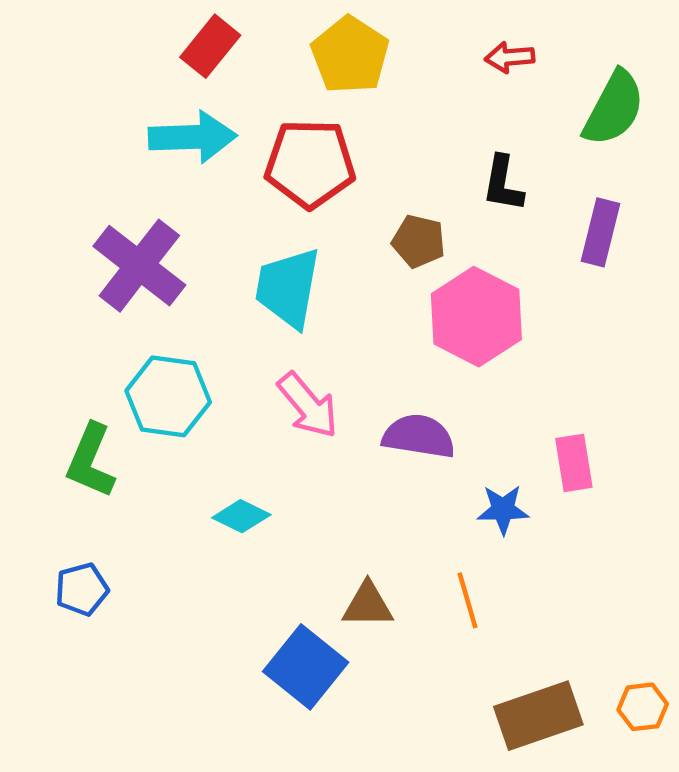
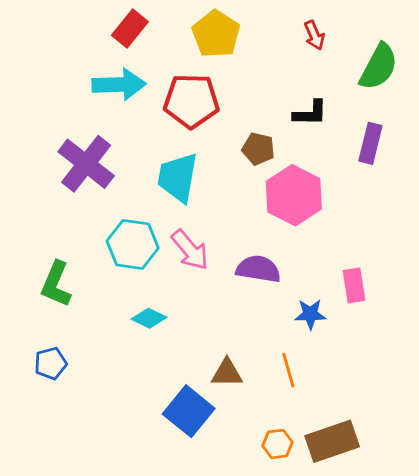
red arrow: (510, 57) -> (314, 35), turned -108
black L-shape: (503, 184) -> (310, 113), turned -99
cyan hexagon: (168, 396) -> (133, 244), moved
orange hexagon: (643, 707) -> (277, 444), moved

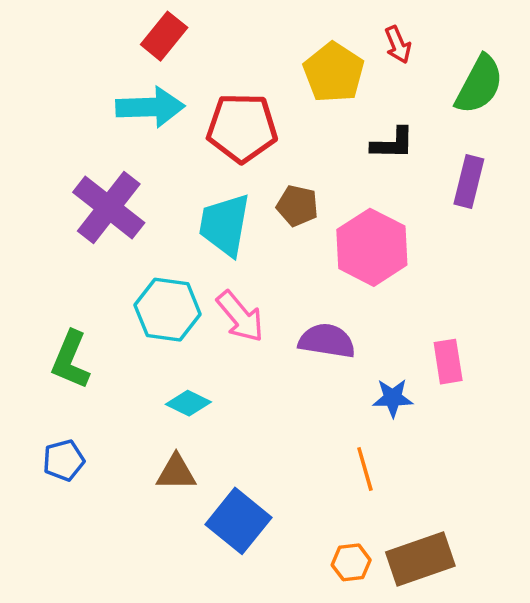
yellow pentagon: (216, 34) -> (334, 72), moved
brown pentagon: (258, 149) -> (297, 206), moved
brown triangle: (227, 373) -> (176, 472), moved

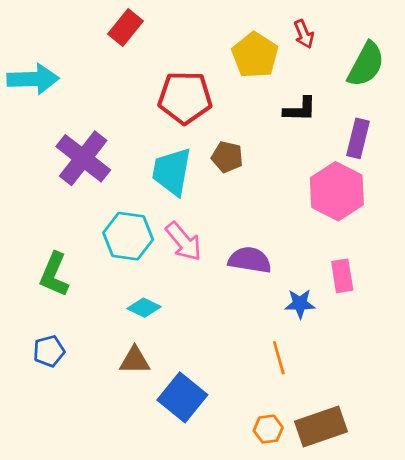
cyan arrow: (150, 107) -> (33, 79), moved
pink hexagon: (372, 247) -> (337, 191), moved

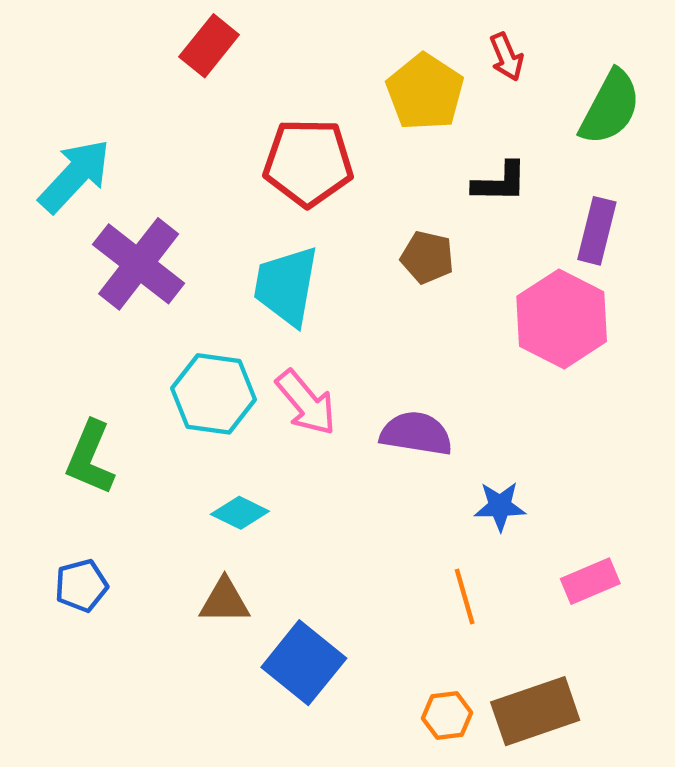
cyan arrow: (33, 79) -> (75, 176), moved, turned -45
brown pentagon: (227, 157) -> (427, 257), moved
pink rectangle: (342, 276) -> (590, 581), moved, turned 76

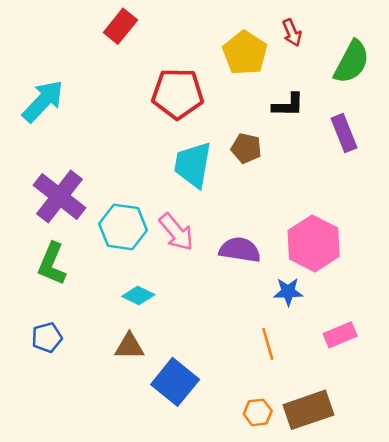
purple rectangle: (597, 231) -> (344, 133), turned -36
purple cross: (139, 264) -> (60, 196), moved
cyan trapezoid: (286, 286) -> (193, 165), moved
pink hexagon: (562, 319) -> (314, 243), moved

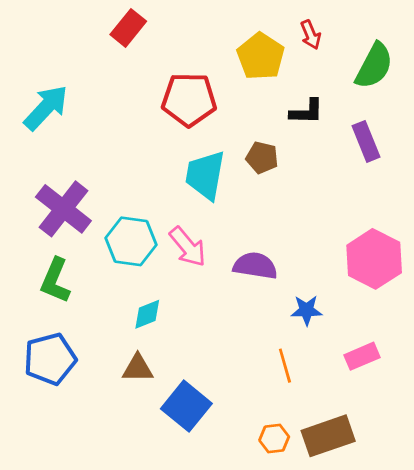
pink hexagon: (314, 243) -> (374, 259), moved
cyan diamond: (138, 296) -> (147, 314), turned -48
blue pentagon: (47, 337) -> (50, 359), size x1.6

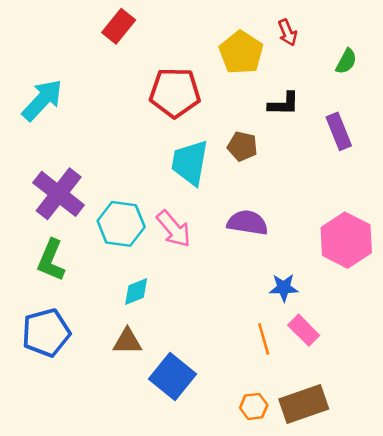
green semicircle: (374, 66) -> (346, 61), size x0.6
purple semicircle: (255, 266) -> (247, 223), moved
pink rectangle: (362, 356) -> (304, 330), moved, turned 68

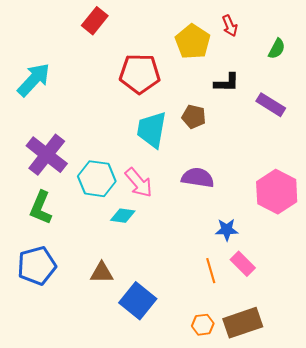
purple rectangle: (339, 131) -> (271, 105), turned -36
cyan diamond: (136, 291) -> (123, 216), moved, turned 30

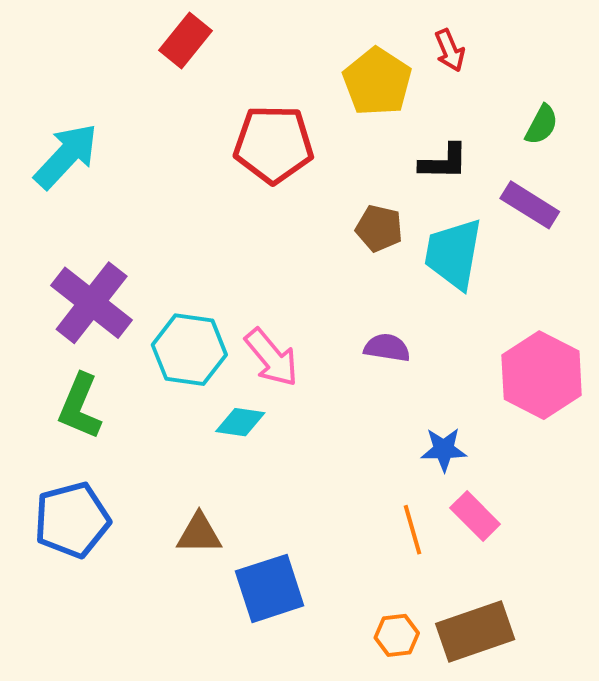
green semicircle: (277, 49) -> (542, 125), moved
cyan trapezoid: (152, 130) -> (454, 254), moved
purple semicircle: (198, 178) -> (387, 348), size x0.7
blue square: (138, 301) -> (270, 588), turned 33

